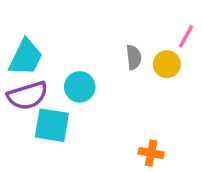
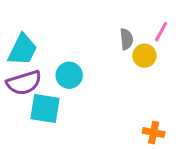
gray semicircle: (134, 57) -> (126, 39), moved
orange cross: (151, 153) -> (154, 133), moved

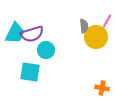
yellow circle: (144, 56) -> (96, 37), size x1.5
purple semicircle: (24, 83) -> (32, 34), moved

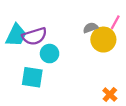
gray semicircle: (84, 26) -> (90, 28), turned -104
orange cross: (102, 88) -> (110, 94), turned 32

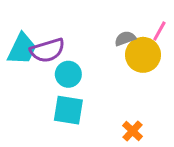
cyan square: (32, 77) -> (68, 110), moved
orange cross: (110, 94) -> (133, 131), moved

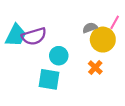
cyan circle: (68, 74) -> (59, 56), moved
orange cross: (133, 131) -> (95, 68), moved

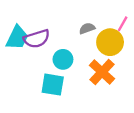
gray semicircle: (90, 28) -> (87, 28), moved
orange cross: (95, 68) -> (102, 72), size x1.6

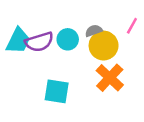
yellow circle: (110, 42) -> (104, 46), moved
cyan circle: (63, 59) -> (68, 39), moved

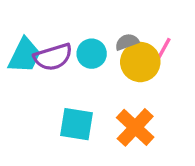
pink line: (132, 26) -> (164, 49), moved
orange cross: (110, 78) -> (135, 127), moved

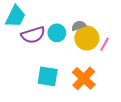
pink line: (164, 49) -> (104, 44), moved
cyan trapezoid: (25, 55) -> (16, 16), moved

